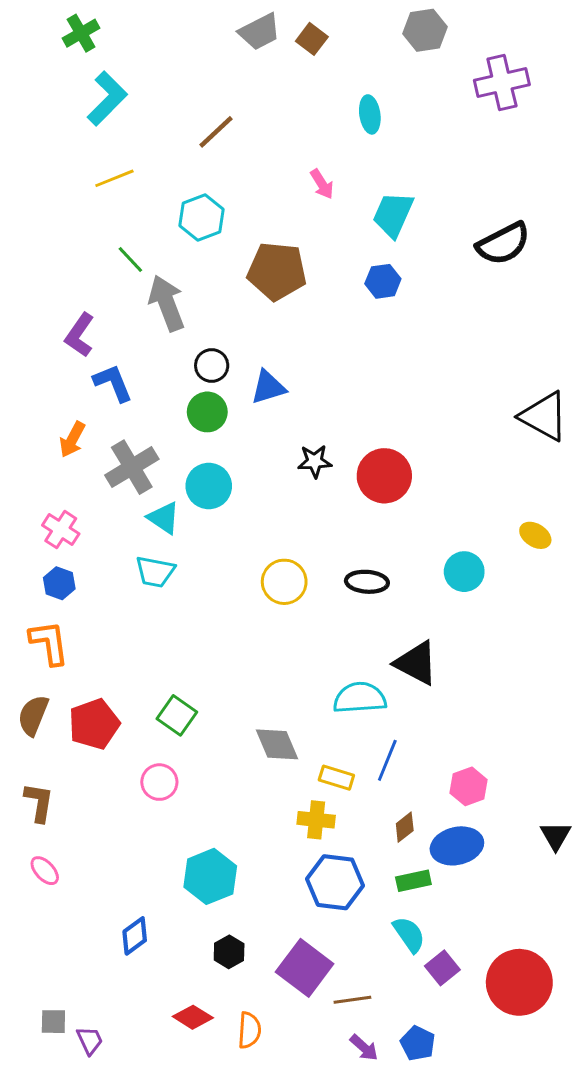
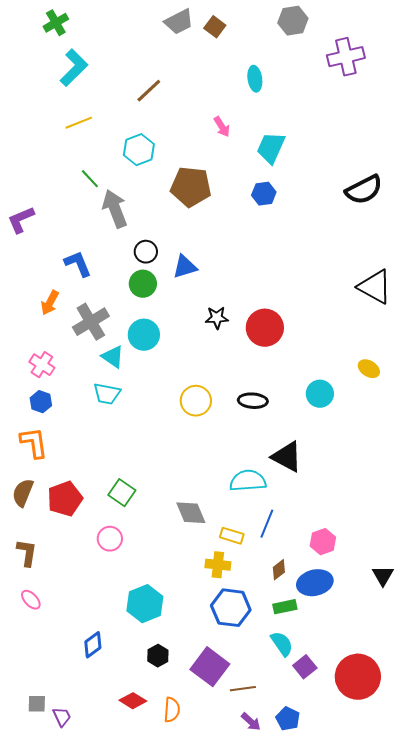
black semicircle: (503, 244) -> (364, 190), moved
purple L-shape: (80, 335) -> (21, 220), moved, turned 32

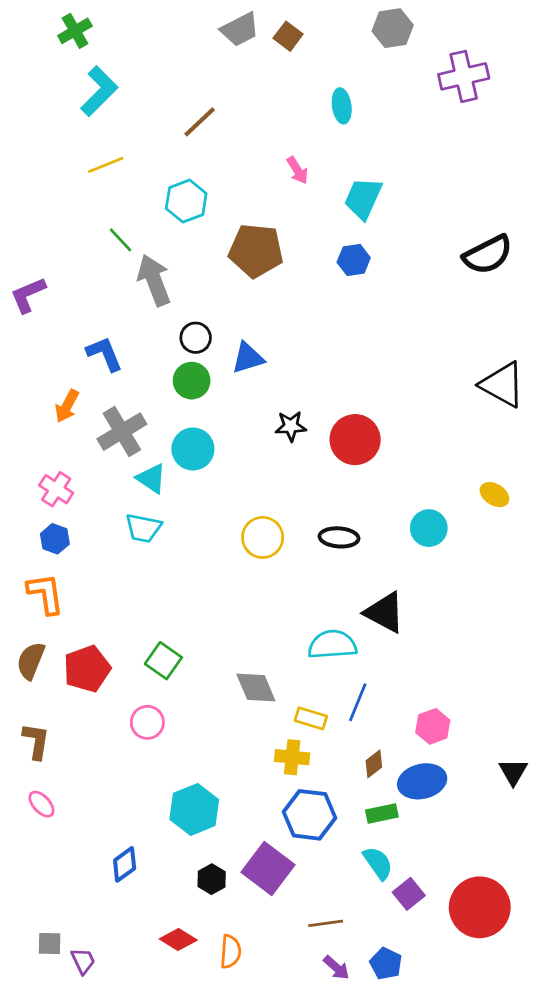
purple square: (210, 667) -> (268, 868), moved

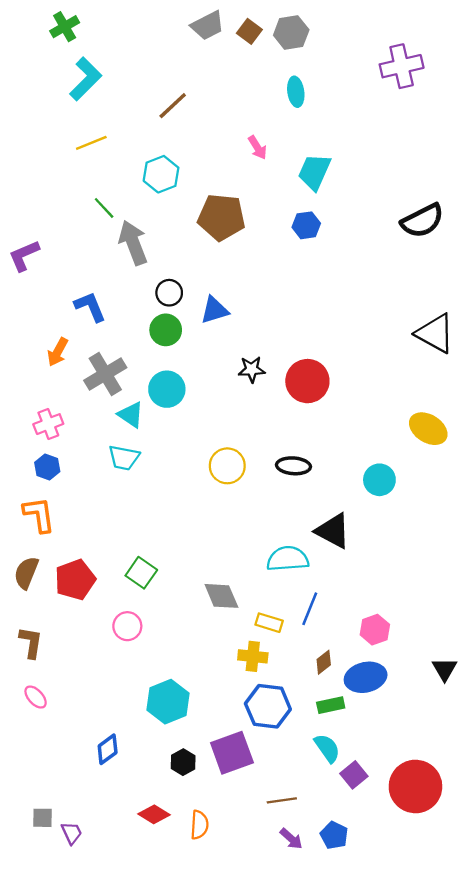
gray hexagon: (393, 28) -> (291, 32), moved
pink cross: (56, 489) -> (48, 424), turned 36
yellow ellipse: (494, 495) -> (428, 429), size x1.5
cyan circle: (429, 528) -> (379, 480), moved
purple square: (268, 868) -> (232, 753), turned 33

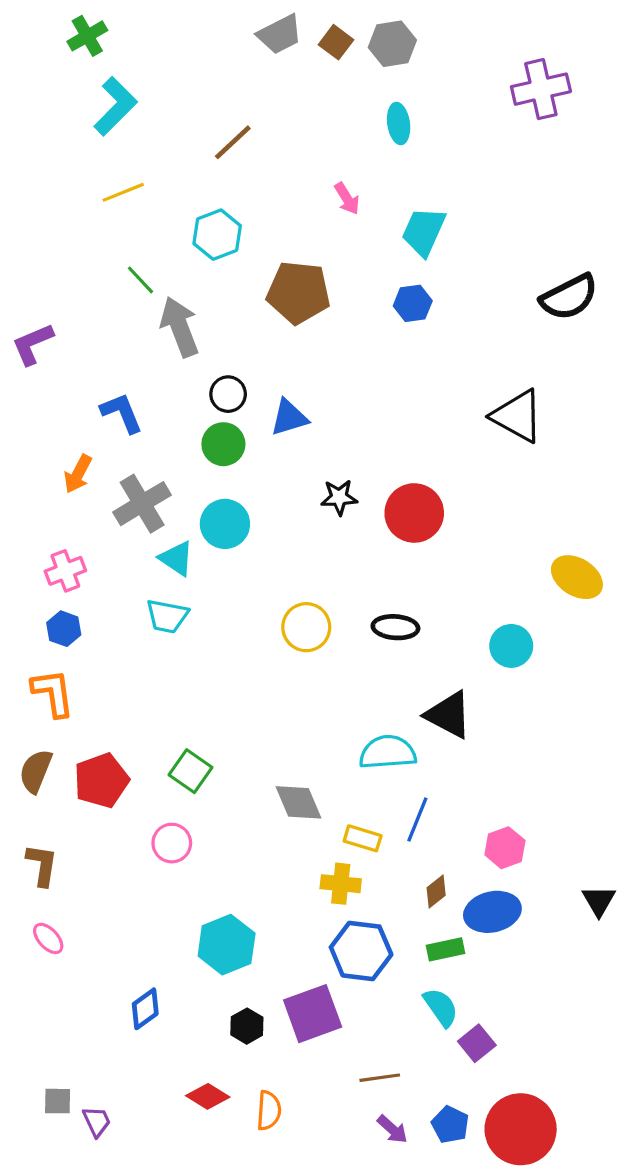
black triangle: (435, 333) -> (517, 416), moved
red circle: (415, 786) -> (521, 1129), moved

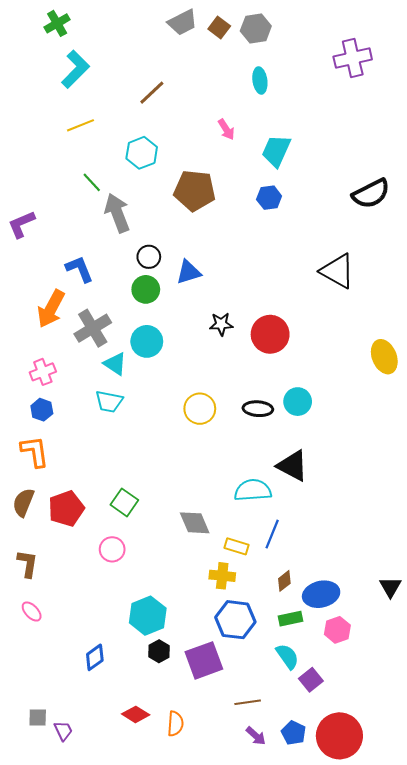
orange arrow: (78, 474) -> (51, 309), size x1.5
yellow ellipse: (577, 577) -> (384, 357), moved, turned 36
cyan circle: (511, 646) -> (298, 402), moved
pink hexagon: (505, 848) -> (337, 630), moved
black hexagon: (247, 1026) -> (159, 651), moved

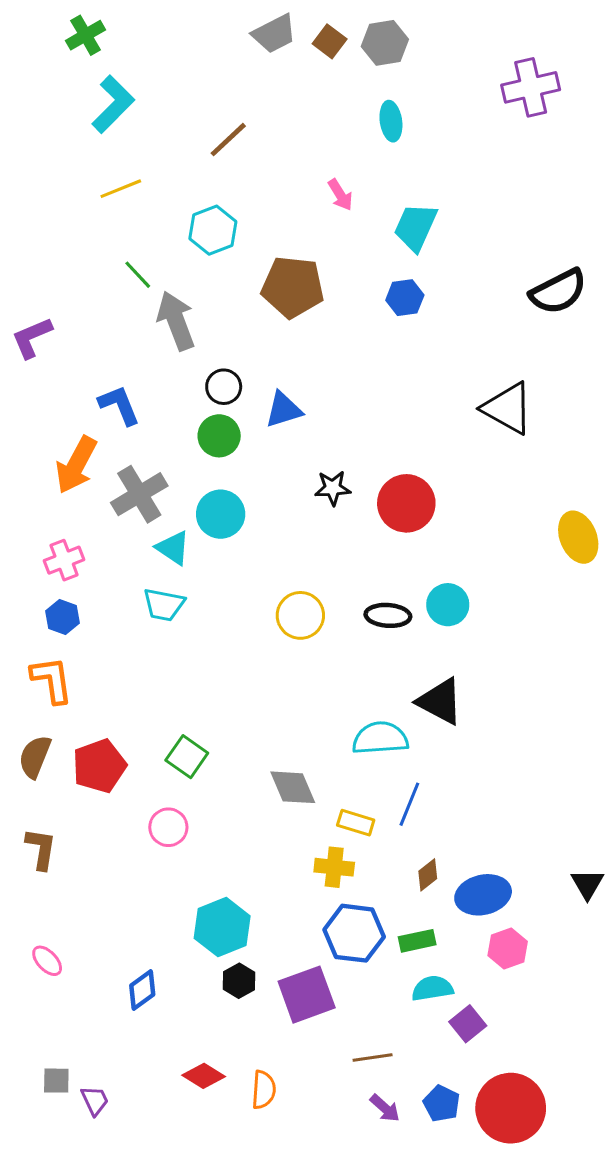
pink ellipse: (32, 612) -> (47, 961), moved
green rectangle: (290, 619) -> (417, 941), moved
cyan semicircle: (287, 656) -> (432, 988), turned -64

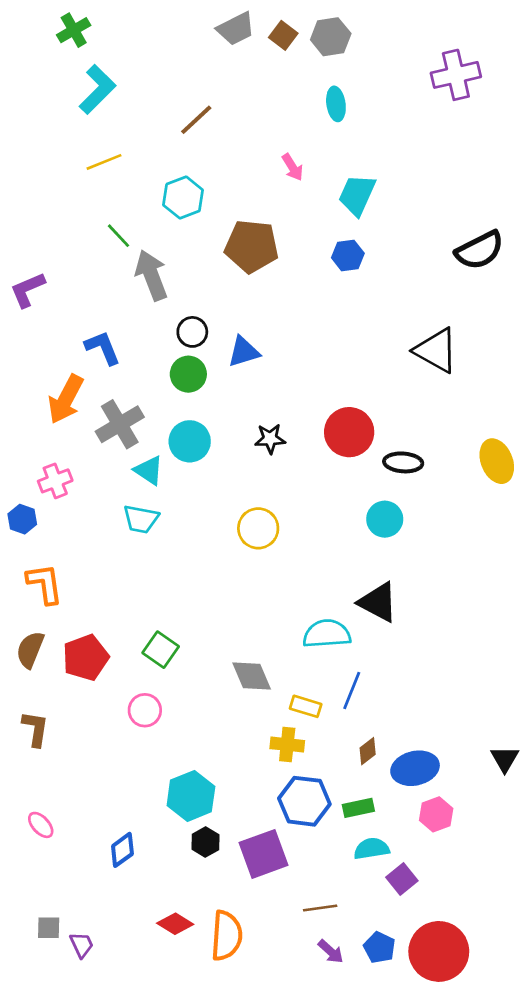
black star: (333, 488) -> (270, 439), moved
black ellipse: (388, 615) -> (403, 462), moved
blue hexagon: (62, 617) -> (22, 519), moved
orange semicircle: (264, 1090) -> (227, 936), size x1.5

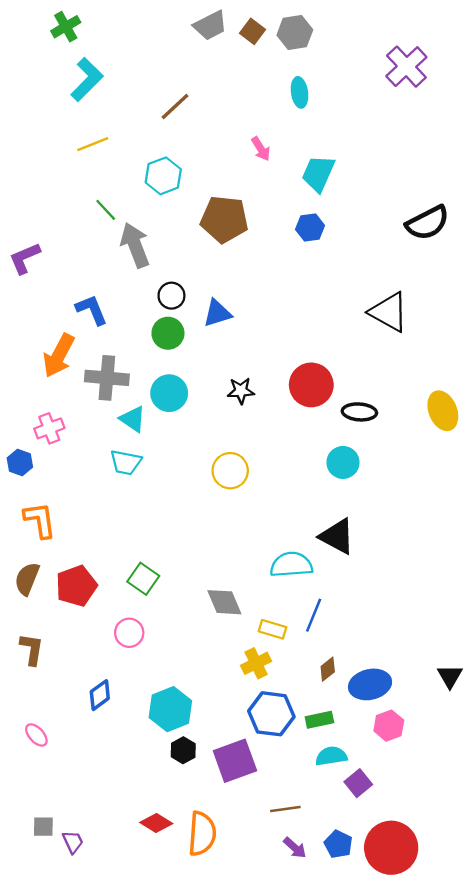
purple cross: (456, 75) -> (406, 67), turned -30
gray cross: (120, 424) -> (107, 378), turned 36
yellow cross: (287, 745) -> (256, 663), turned -32
blue diamond: (122, 850) -> (100, 695), moved

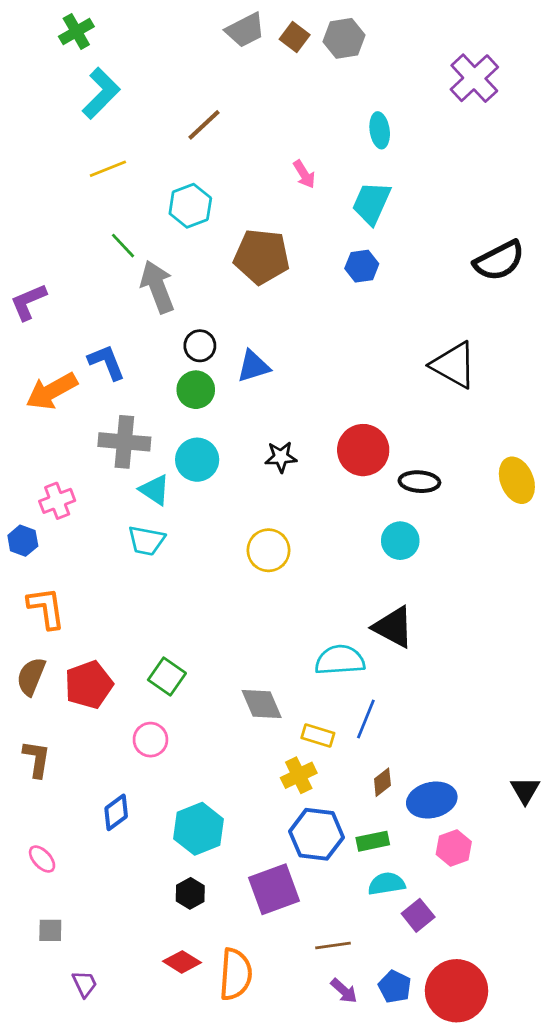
cyan ellipse: (300, 92) -> (380, 130), moved
orange arrow: (59, 356) -> (52, 391), moved, turned 33
black hexagon: (183, 750) -> (190, 893), moved
gray square: (43, 827) -> (50, 930), moved

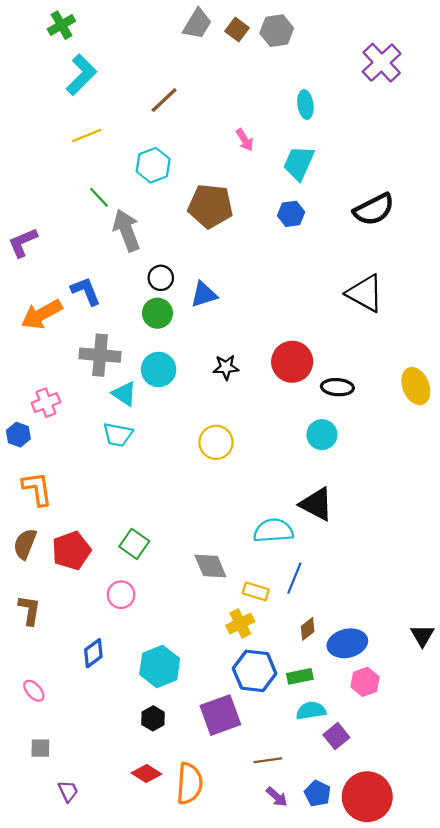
gray trapezoid: (245, 30) -> (197, 24), turned -32
black semicircle: (499, 261) -> (374, 209), moved

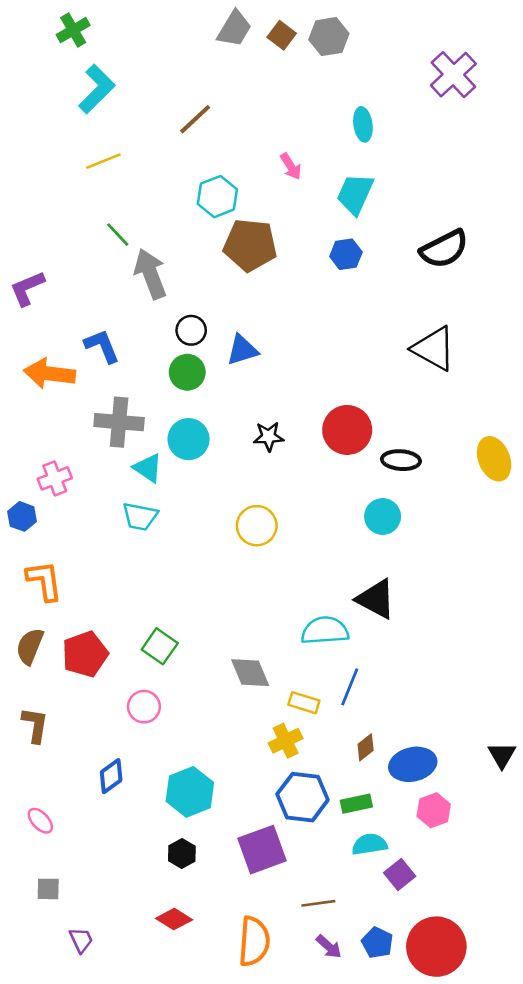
cyan hexagon: (153, 165) -> (217, 197), moved
orange arrow: (42, 314) -> (50, 374), turned 36
orange semicircle: (189, 783) -> (254, 941), moved

